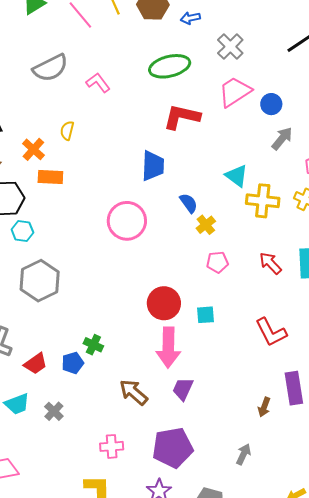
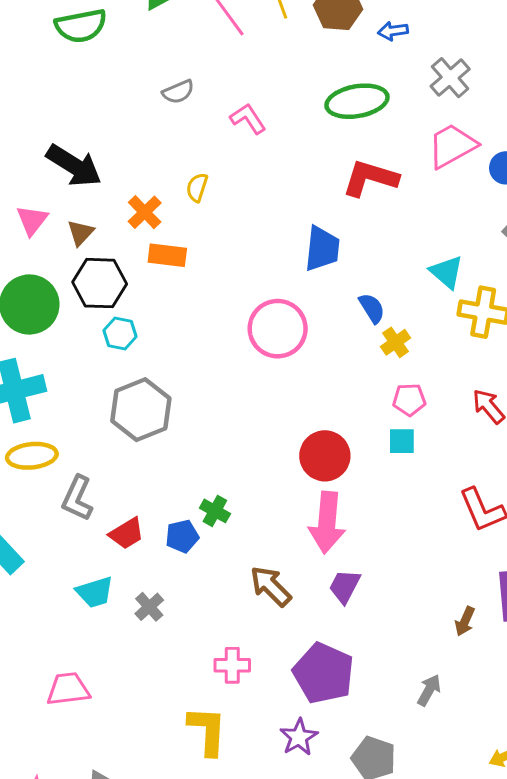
gray semicircle: (50, 68) -> (178, 92), size x0.6
cyan square: (206, 315) -> (402, 441), moved
purple pentagon: (173, 448) -> (324, 673), turned 30

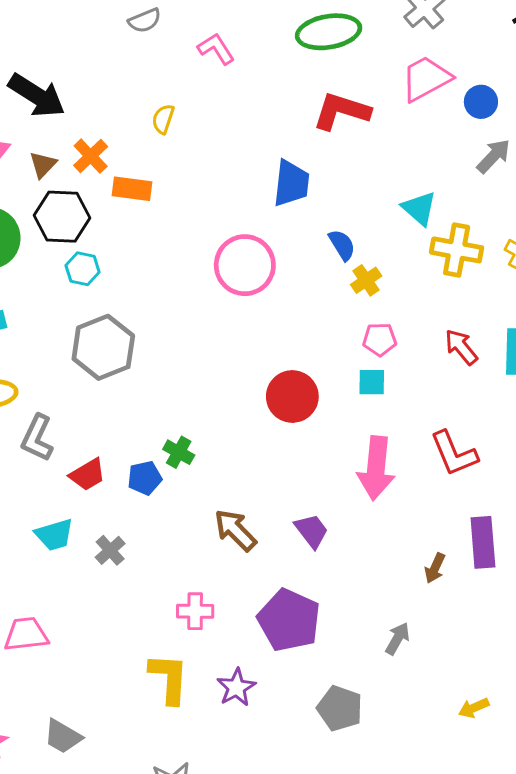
orange cross: (145, 212) -> (91, 156), moved
pink arrow: (327, 523) -> (376, 468), moved
purple trapezoid: (345, 586) -> (311, 531), turned 114
purple star: (299, 737) -> (236, 687), moved

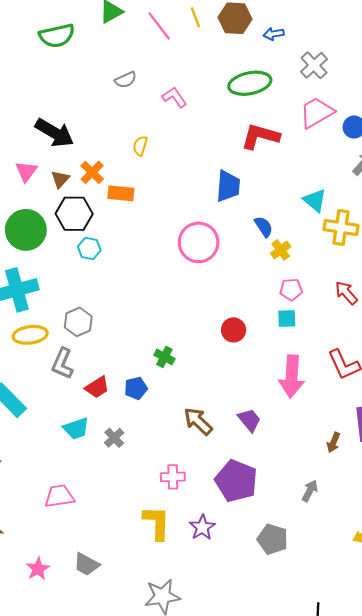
gray hexagon: (103, 347) -> (78, 322), moved, size x0.7
red circle: (292, 396) -> (234, 330), size x0.7
green cross: (179, 452) -> (164, 357), moved

